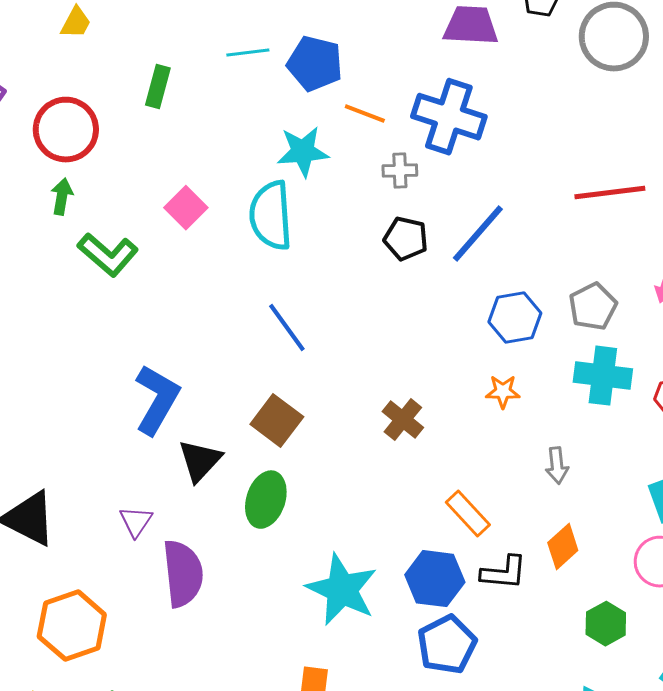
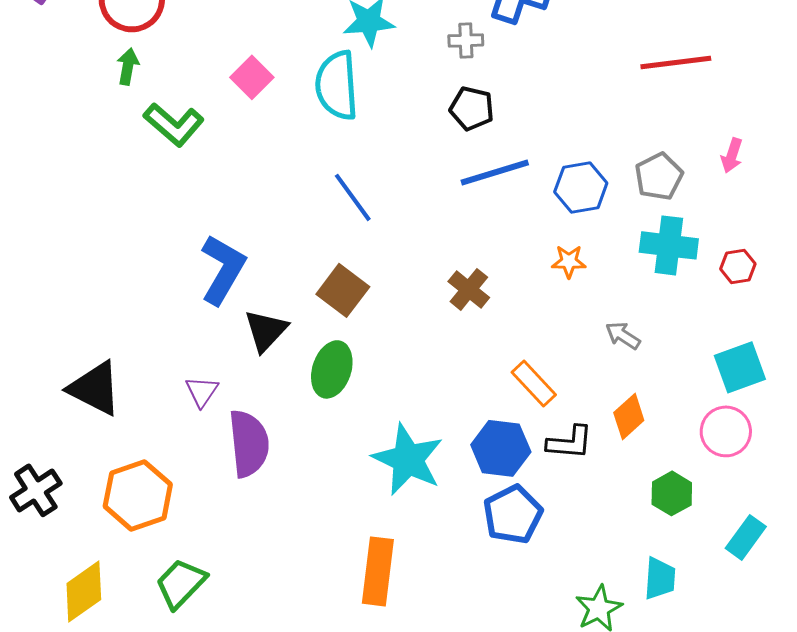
blue line: (478, 234) -> (495, 172), moved, turned 32
gray arrow: (557, 466) -> (623, 335), turned 129

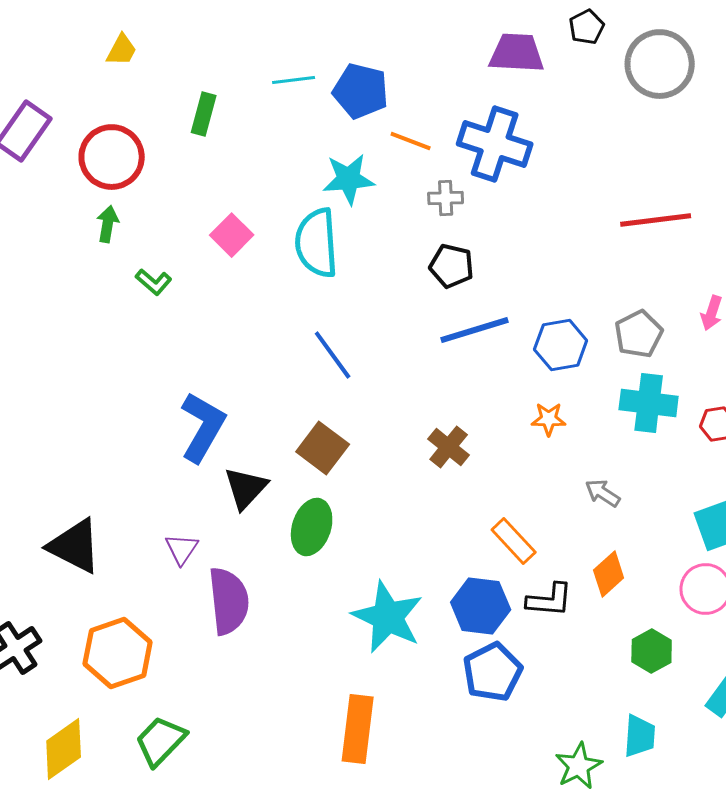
green L-shape: (174, 124) -> (154, 282), size x0.6

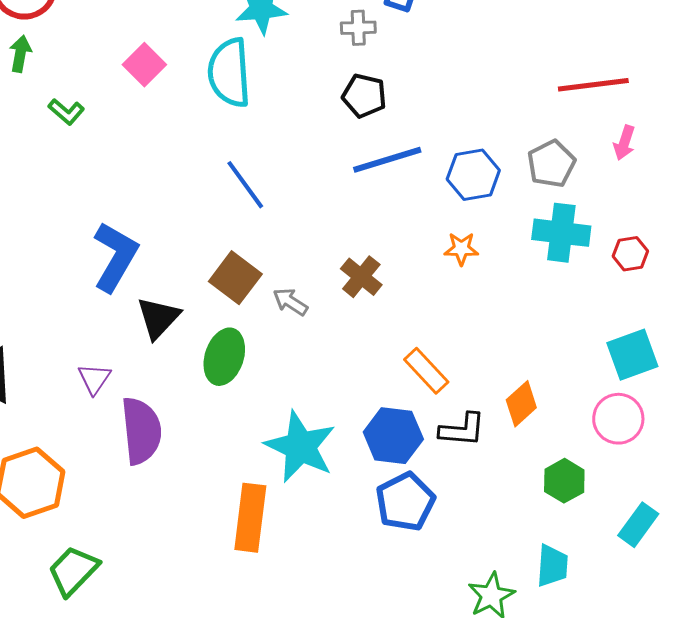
red line: (656, 220) -> (593, 85), moved
gray arrow: (603, 493) -> (290, 302), moved
orange rectangle: (358, 729) -> (250, 518), moved

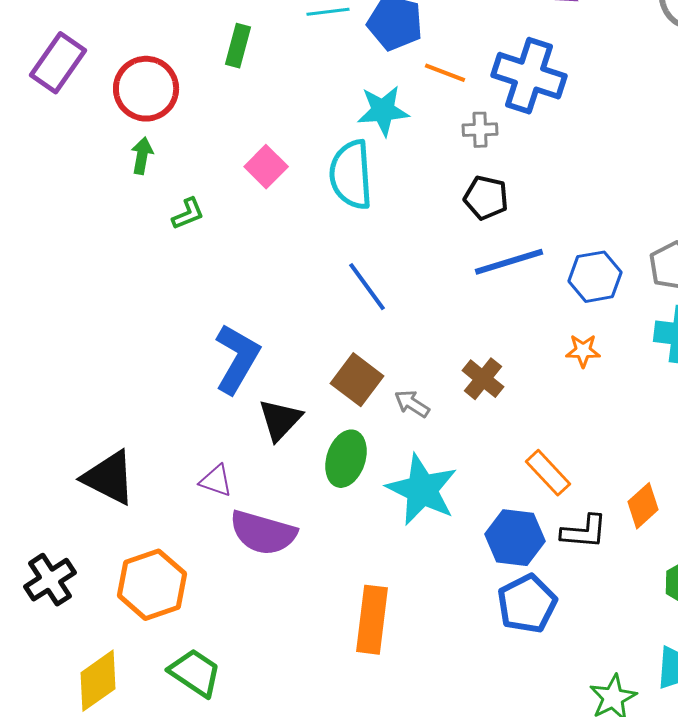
green L-shape: (66, 112) -> (188, 214), turned -63
purple triangle: (94, 379) -> (216, 481), turned -45
purple semicircle: (141, 431) -> (263, 533), turned 112
cyan star: (300, 447) -> (422, 490), moved
green trapezoid: (73, 571) -> (195, 673), turned 80

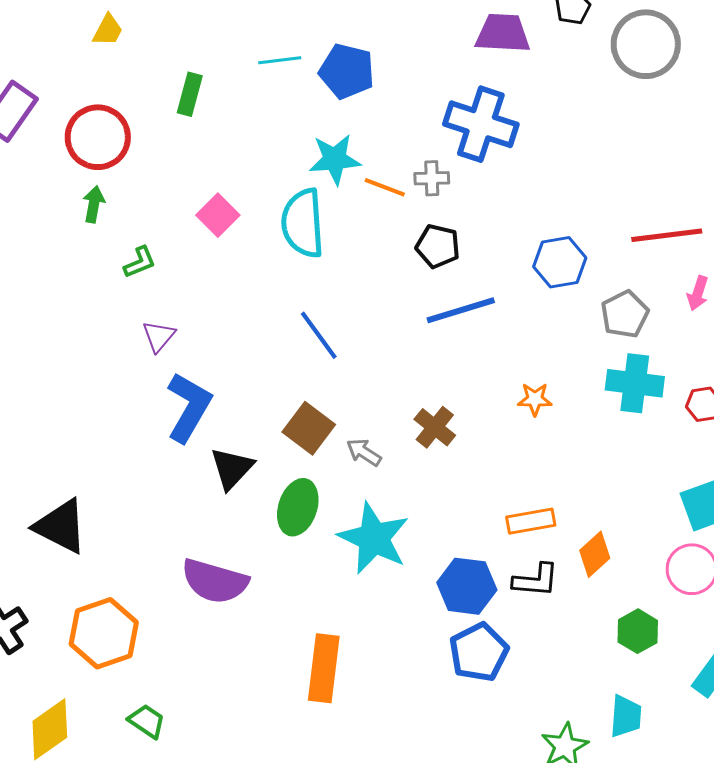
orange line: (445, 73) -> (385, 187), moved
blue hexagon: (595, 277) -> (560, 262), moved
orange rectangle: (548, 473) -> (531, 521), moved, turned -57
purple triangle: (216, 481) -> (159, 336), moved, turned 51
green trapezoid: (195, 673) -> (147, 721), size x0.7

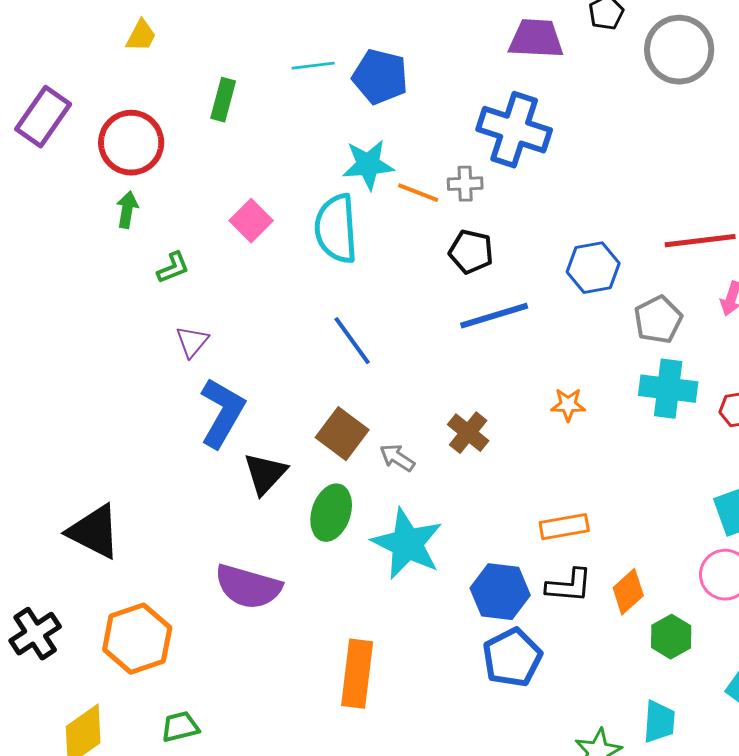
orange diamond: (595, 554) -> (628, 592), moved
green trapezoid: (147, 721) -> (180, 727), turned -48

